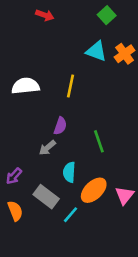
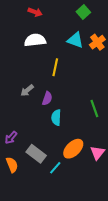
white semicircle: (25, 86) -> (35, 40), moved
green line: (99, 141) -> (94, 108), moved
gray arrow: (47, 148) -> (27, 90), moved
cyan semicircle: (69, 172) -> (56, 118), moved

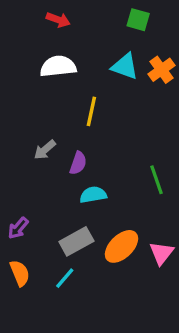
green square: (83, 12) -> (138, 20), turned -32
cyan semicircle: (56, 118) -> (93, 195), turned 77
gray rectangle: (36, 154) -> (76, 241), moved, turned -66
cyan line: (55, 168) -> (65, 278), moved

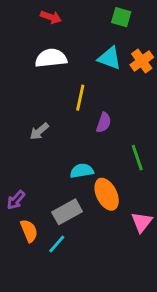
purple semicircle: (78, 163) -> (104, 123), moved
orange ellipse: (121, 246) -> (107, 194), moved, turned -72
orange semicircle: (20, 273) -> (29, 231), moved

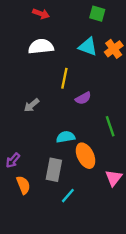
purple semicircle: (104, 123) -> (83, 98), turned 42
gray rectangle: (67, 212) -> (54, 170), turned -50
cyan line: (57, 244) -> (68, 196), moved

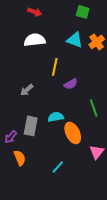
gray rectangle: (54, 170) -> (31, 126), moved

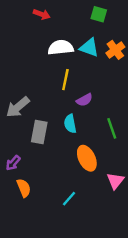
white semicircle: (35, 40) -> (61, 48), moved
gray arrow: (27, 90) -> (18, 107), moved, size x1.5
cyan semicircle: (56, 117) -> (70, 124), moved, turned -91
gray rectangle: (31, 126) -> (39, 132), moved

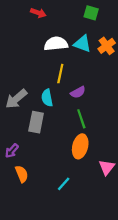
cyan semicircle: (70, 124) -> (47, 98), moved
green line: (112, 128) -> (81, 119), moved
orange ellipse: (87, 158) -> (80, 146), turned 40

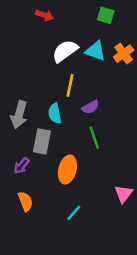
white semicircle: (56, 44) -> (65, 51), turned -30
gray arrow: (16, 99) -> (19, 115), turned -35
orange ellipse: (80, 146) -> (67, 169), moved
purple arrow: (12, 151) -> (22, 166), moved

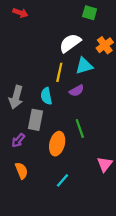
red arrow: (45, 15) -> (20, 13), moved
white semicircle: (65, 51) -> (70, 43), moved
cyan triangle: (96, 51) -> (84, 66), moved, turned -36
green line: (94, 138) -> (80, 128), moved

